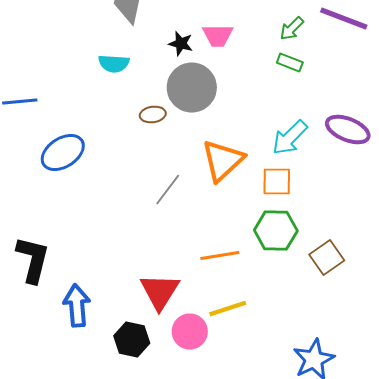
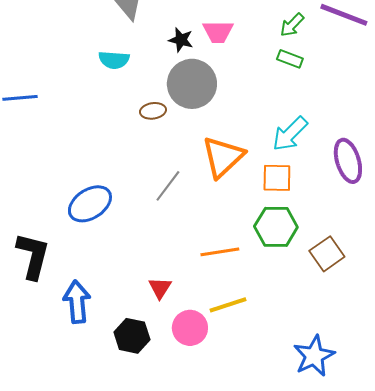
purple ellipse: (348, 130) -> (348, 161), moved, turned 51
blue ellipse: (63, 152) -> (90, 204), moved
red triangle: (160, 292) -> (160, 288), size x0.6

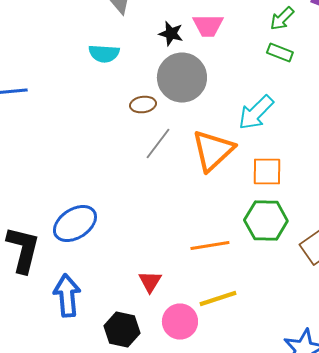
cyan arrow: (290, 134) -> (256, 113), moved
gray line: (168, 186) -> (158, 144), moved
blue ellipse: (90, 204) -> (75, 224), moved

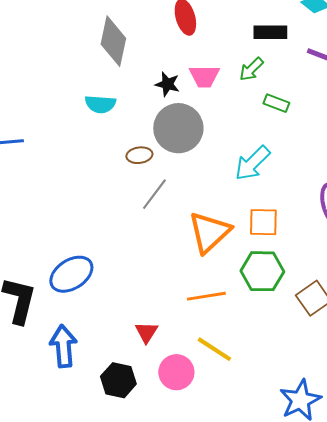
green arrow: (282, 19) -> (251, 69), moved
orange triangle: (213, 151) -> (209, 232), moved
yellow line: (218, 299) -> (214, 349), turned 51

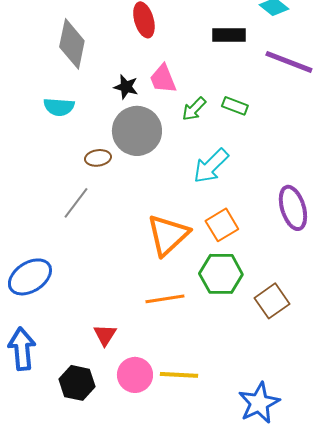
green arrow: (251, 69) -> (194, 109), moved
pink trapezoid: (204, 76) -> (163, 79), turned 68
gray line: (154, 194) -> (76, 203), moved
orange square: (263, 222) -> (222, 225), turned -32
yellow line: (214, 349) -> (179, 375), moved, turned -30

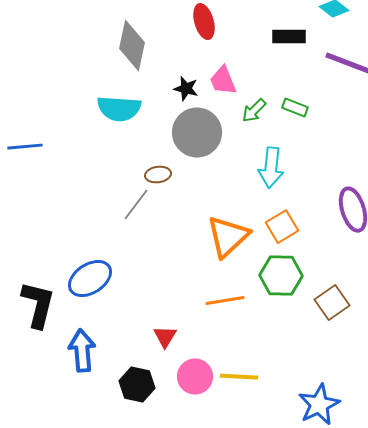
cyan semicircle: (59, 107) -> (119, 109), size x1.4
brown ellipse: (98, 158) -> (158, 175), moved
cyan arrow: (211, 166) -> (271, 168), turned -39

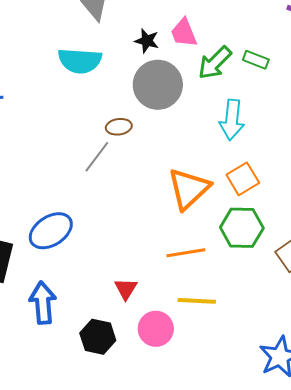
green arrow: (254, 111) -> (215, 63), size x1.4
yellow line: (239, 377) -> (197, 301), moved

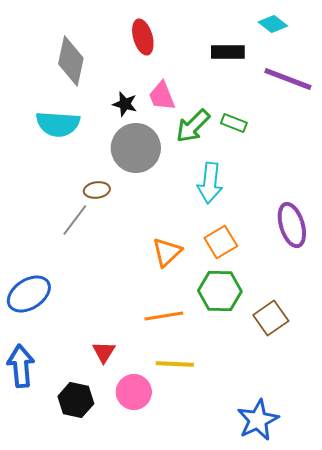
orange triangle: (189, 189) -> (167, 252), size x0.7

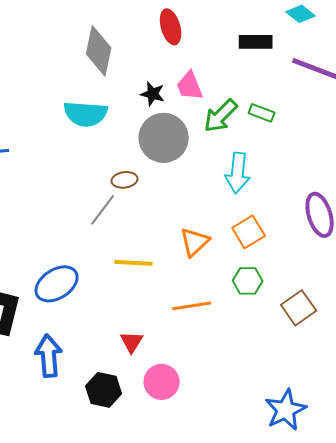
green hexagon: (220, 291) -> (248, 281), size x0.7
yellow line: (175, 364) -> (134, 263), moved

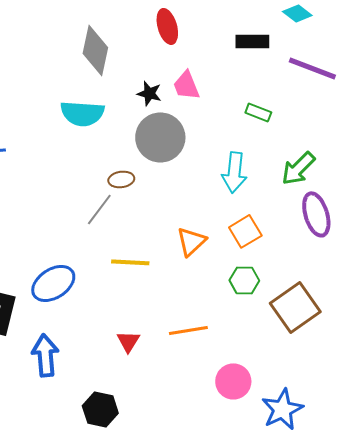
green arrow: (221, 116) -> (298, 168), moved
orange line: (192, 306) -> (188, 330), moved
brown square: (299, 308) -> (295, 307), size x1.4
pink circle: (162, 382) -> (233, 381), moved
black hexagon: (104, 390) -> (100, 409), moved

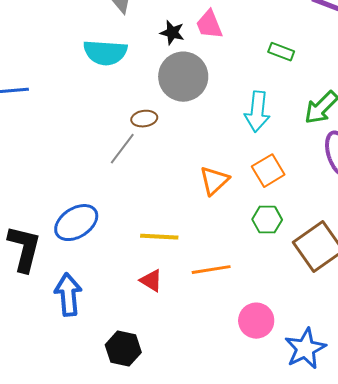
yellow line: (130, 262) -> (159, 237), moved
red triangle: (128, 341) -> (151, 281), turned -30

